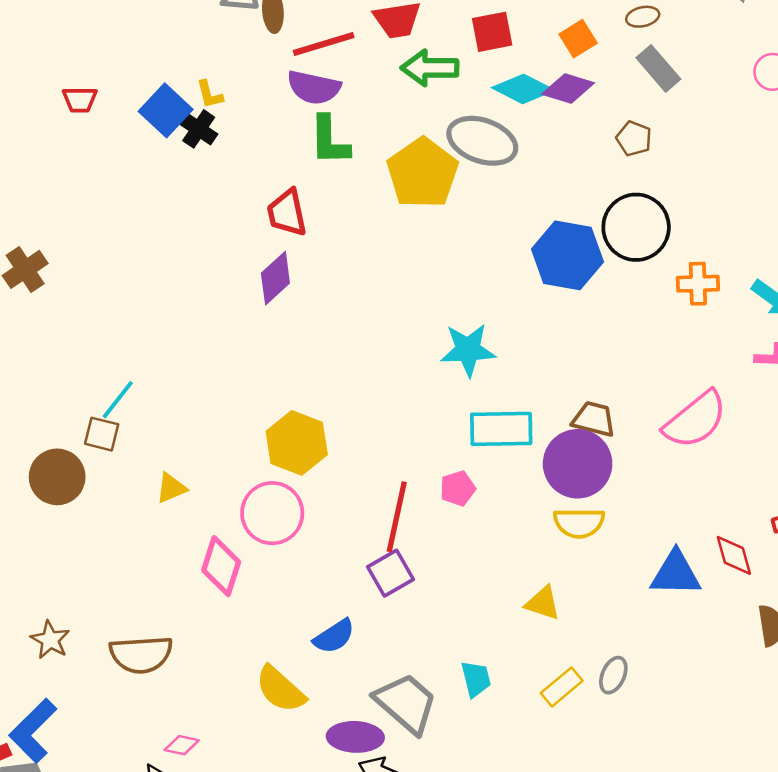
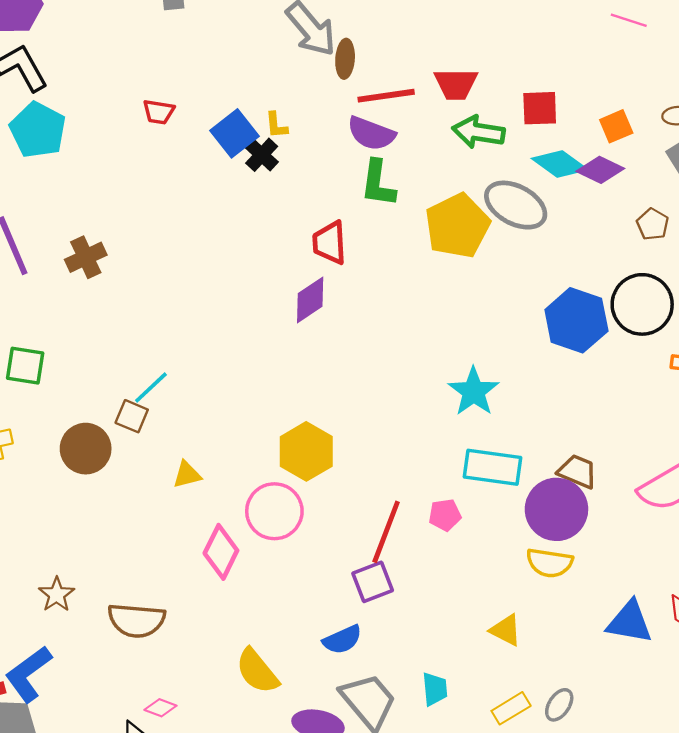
cyan star: (468, 350) -> (474, 391), turned 30
blue semicircle: (334, 636) -> (342, 640), moved

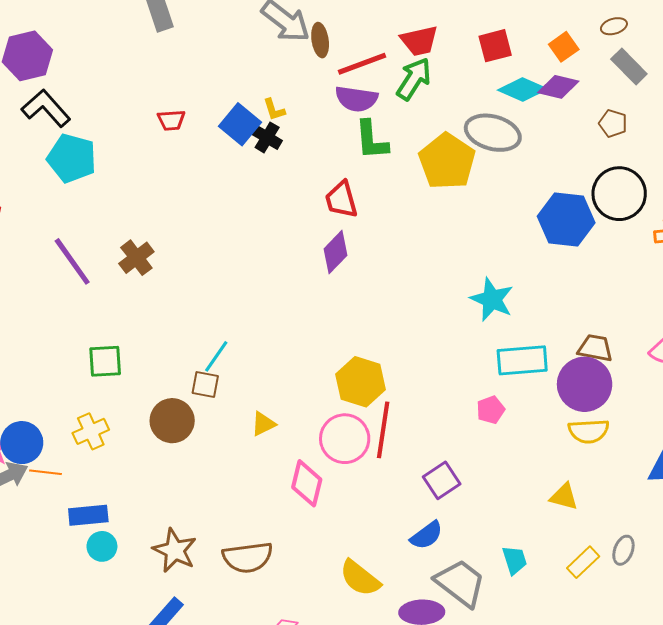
green arrow: (478, 132) -> (414, 79), moved, turned 126
red line: (386, 532) -> (383, 430), moved
brown star: (57, 595) -> (175, 550), size x1.4

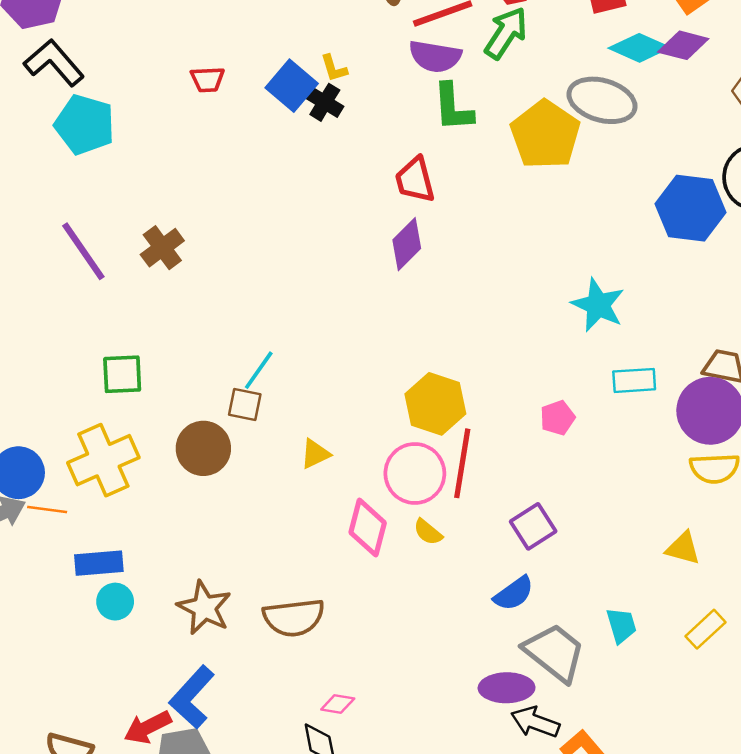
cyan rectangle: (522, 360) -> (634, 380), size x0.7
pink pentagon: (491, 410) -> (557, 418), moved
yellow cross: (91, 431) -> (103, 460), size x1.6
yellow semicircle: (360, 578) -> (428, 532), moved, size x0.6

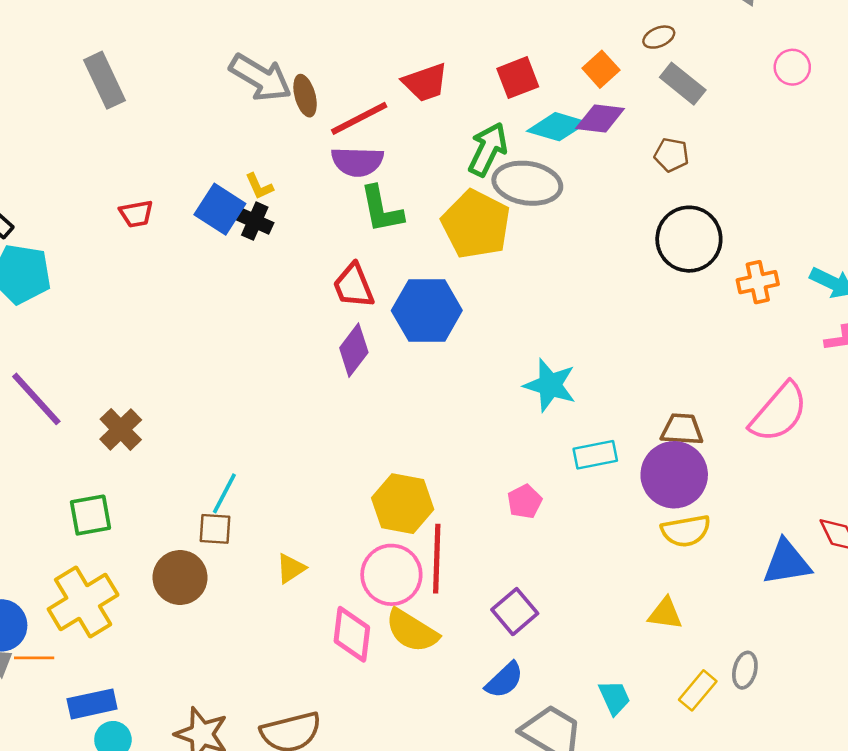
green arrow: (506, 33) -> (488, 149), moved
blue hexagon: (691, 208) -> (427, 310), moved
brown cross: (162, 248) -> (121, 429), moved
yellow semicircle: (428, 532) -> (412, 631), size x1.8

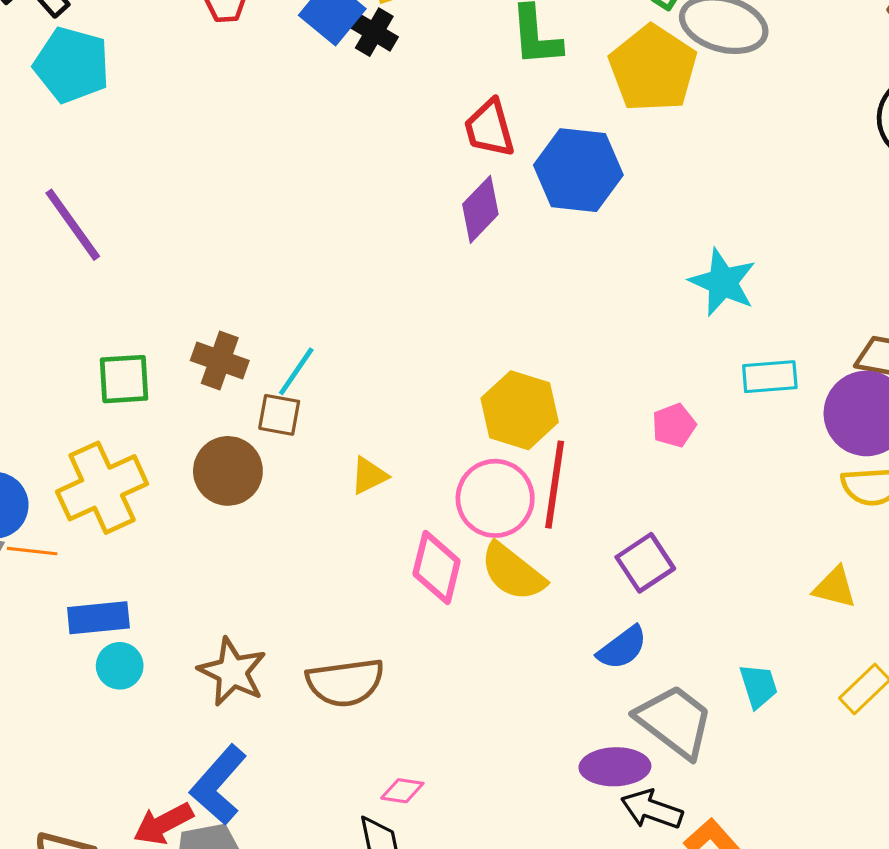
brown cross: (121, 429) -> (220, 360), moved, turned -33

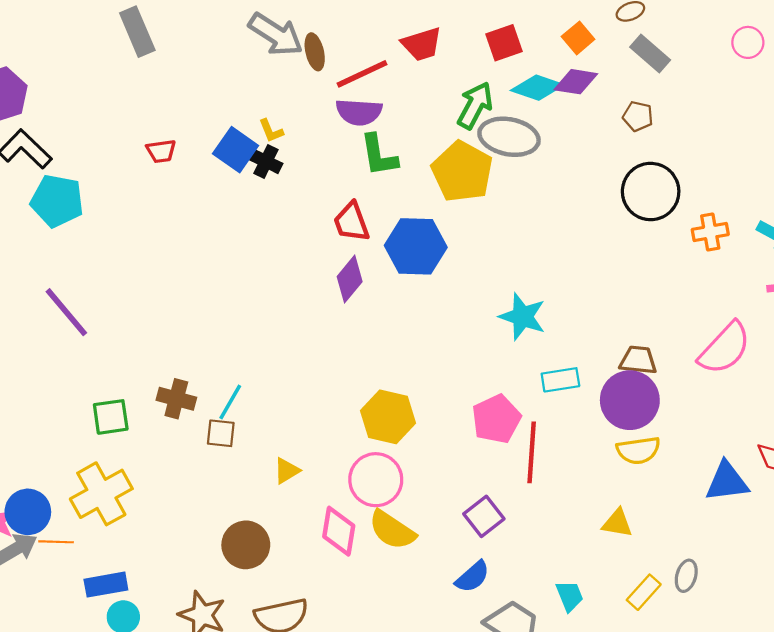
pink pentagon: (674, 425) -> (496, 419), size x1.6
brown circle: (228, 471) -> (246, 545), moved
red line: (555, 485) -> (532, 452), moved

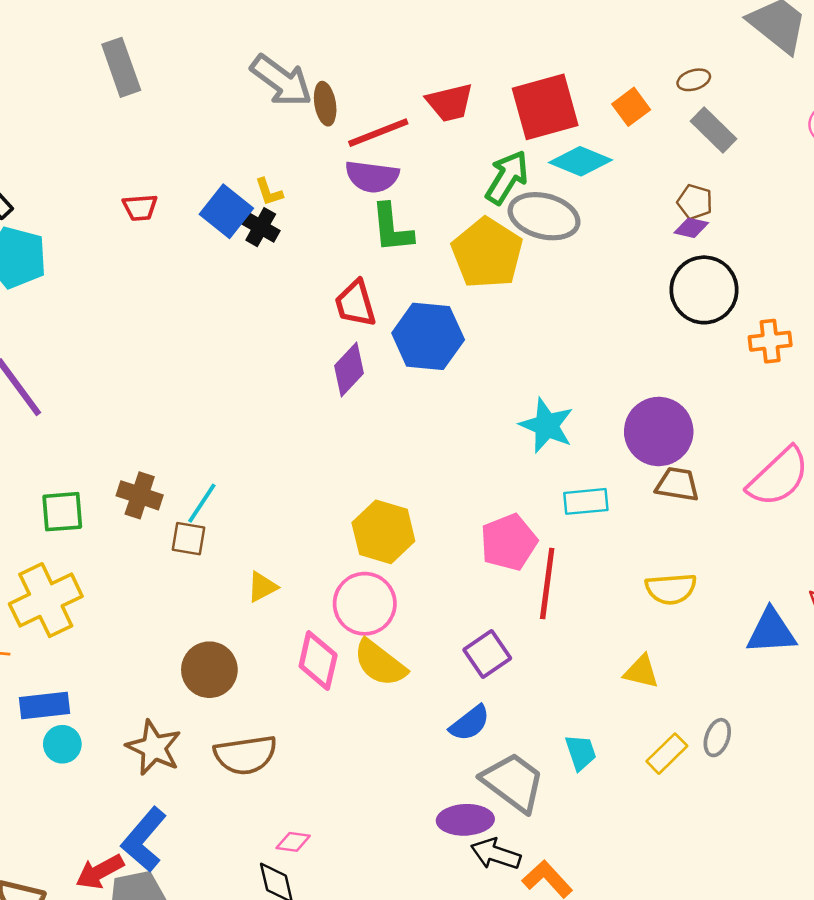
red square: (504, 43) -> (545, 107), size x1.6
purple diamond: (576, 82) -> (691, 228), moved, size x0.7
purple circle: (630, 400) -> (659, 431), moved

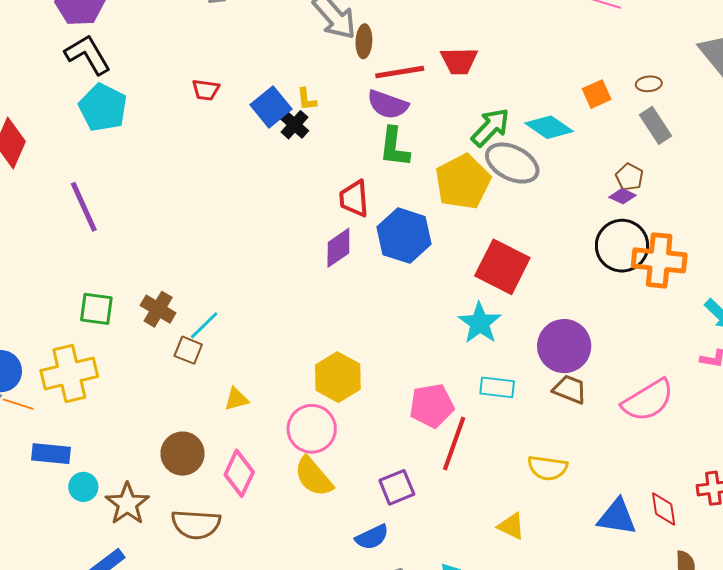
red square: (545, 107) -> (502, 267), moved, turned 30
orange cross: (770, 341) -> (659, 260), moved, size x1.6
pink diamond: (318, 660) -> (239, 473), moved
cyan circle: (62, 744) -> (83, 487), moved

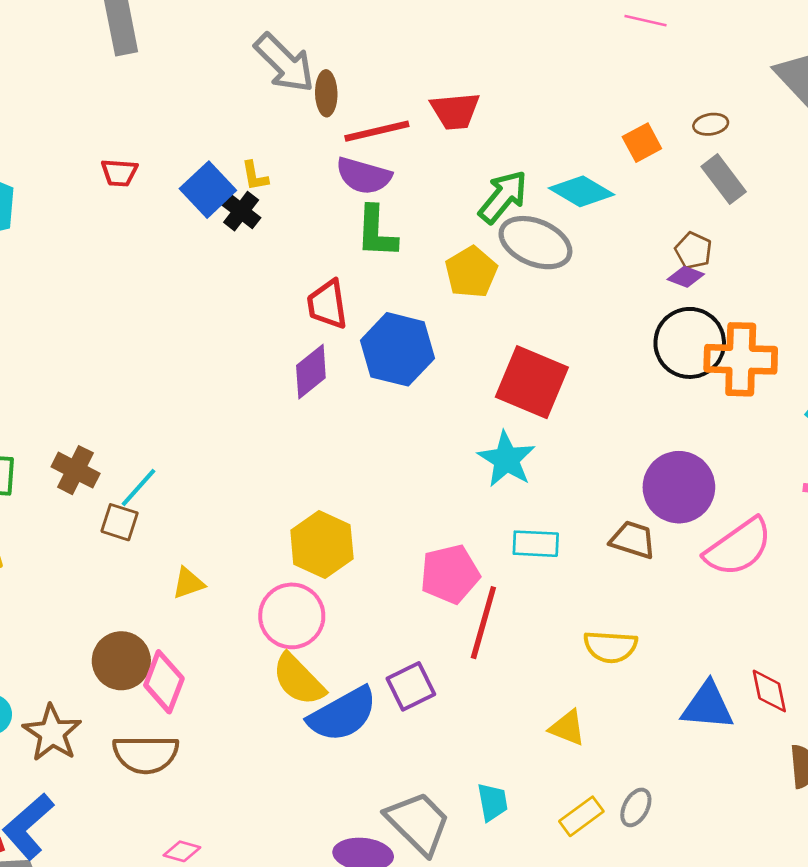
yellow pentagon: (463, 182) -> (471, 272), size x0.7
purple circle: (564, 346) -> (679, 487), moved
pink diamond: (239, 473) -> (164, 682), moved
blue semicircle: (372, 537) -> (343, 714), moved, size x1.6

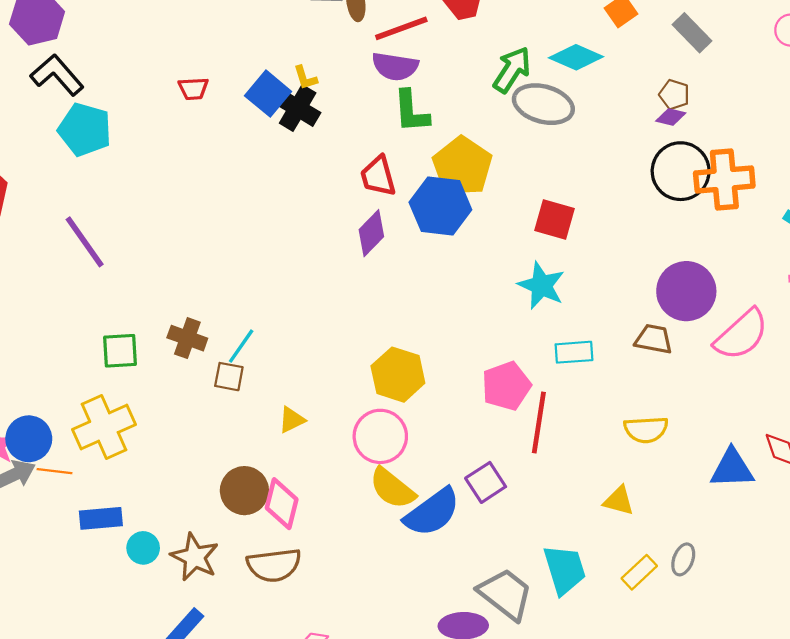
black cross: (241, 211) -> (298, 108), size x1.4
yellow pentagon: (471, 272) -> (462, 166), moved, size x1.4
red square: (532, 382) -> (554, 219), size x0.7
cyan trapezoid: (493, 802) -> (565, 570), size x1.6

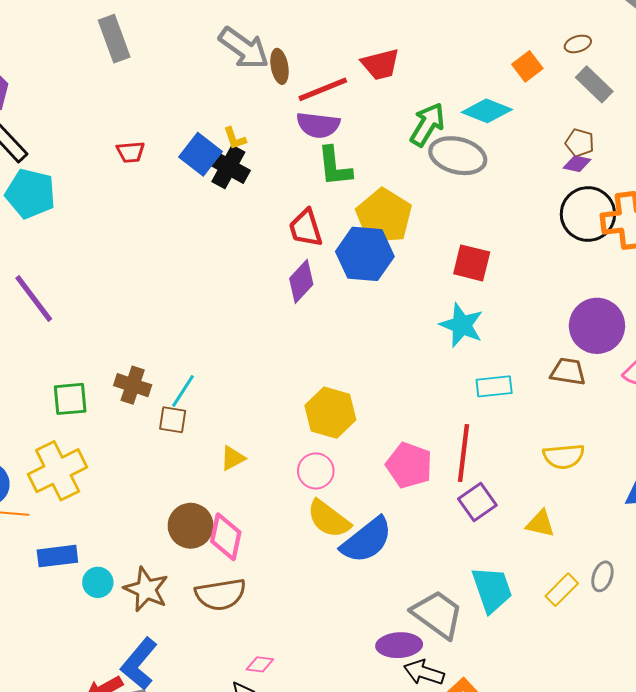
pink pentagon: (506, 386) -> (409, 465), moved, turned -30
pink circle: (380, 436) -> (316, 471), size x0.7
purple square: (486, 482) -> (477, 502), moved

